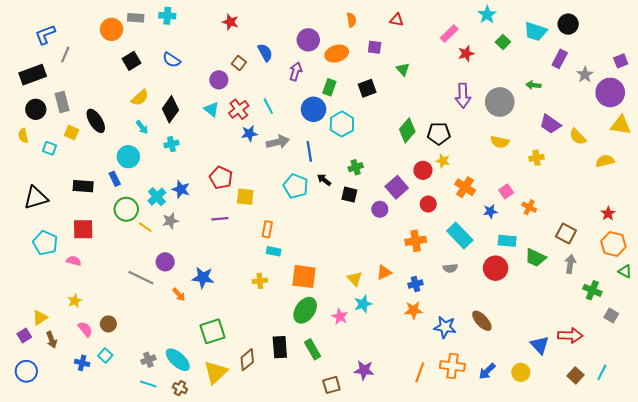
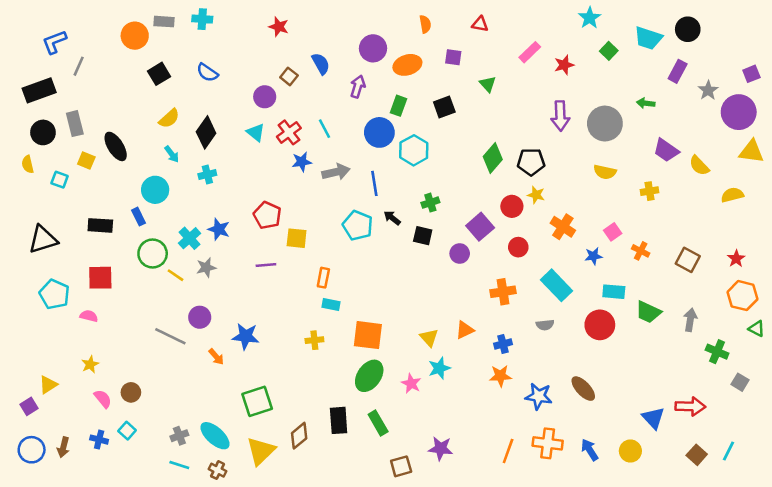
pink rectangle: (449, 34) -> (530, 52), moved
brown square: (566, 233) -> (688, 260), moved
brown arrow: (52, 340) -> (63, 447), moved, turned 35
blue arrow: (487, 371) -> (590, 450), turned 102

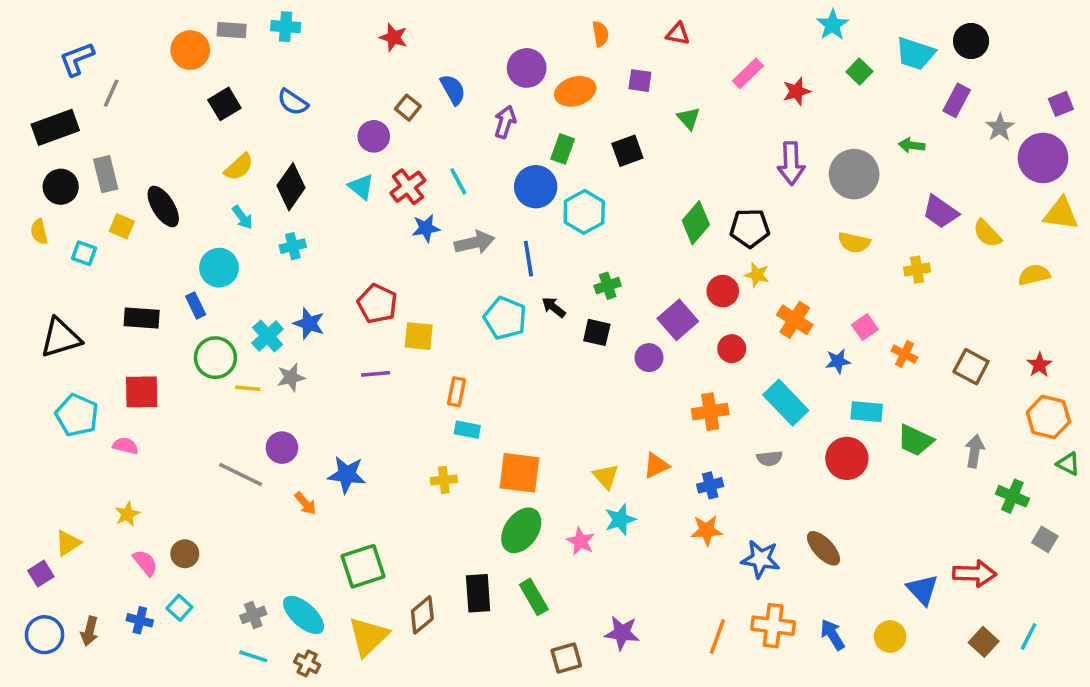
yellow line: (176, 275) -> (248, 388), turned -30

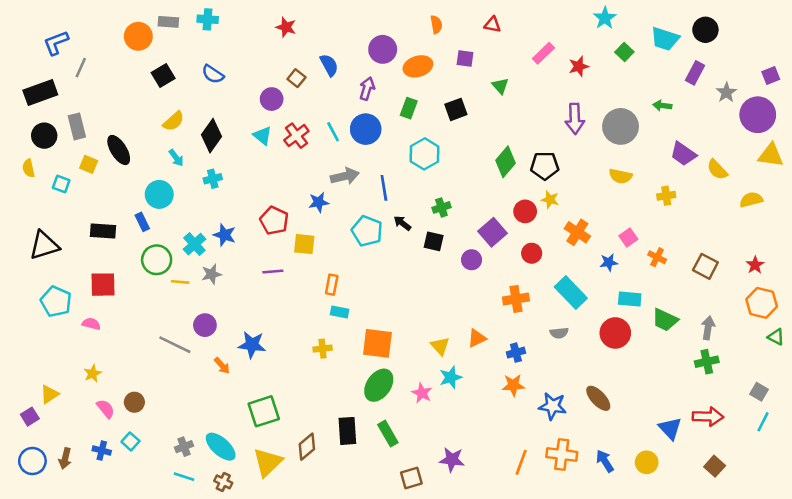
blue circle: (536, 187) -> (366, 129), moved
blue star: (426, 228) -> (319, 202), moved
green cross: (1012, 496) -> (707, 362), moved, turned -35
cyan line: (1029, 636) -> (763, 422), moved

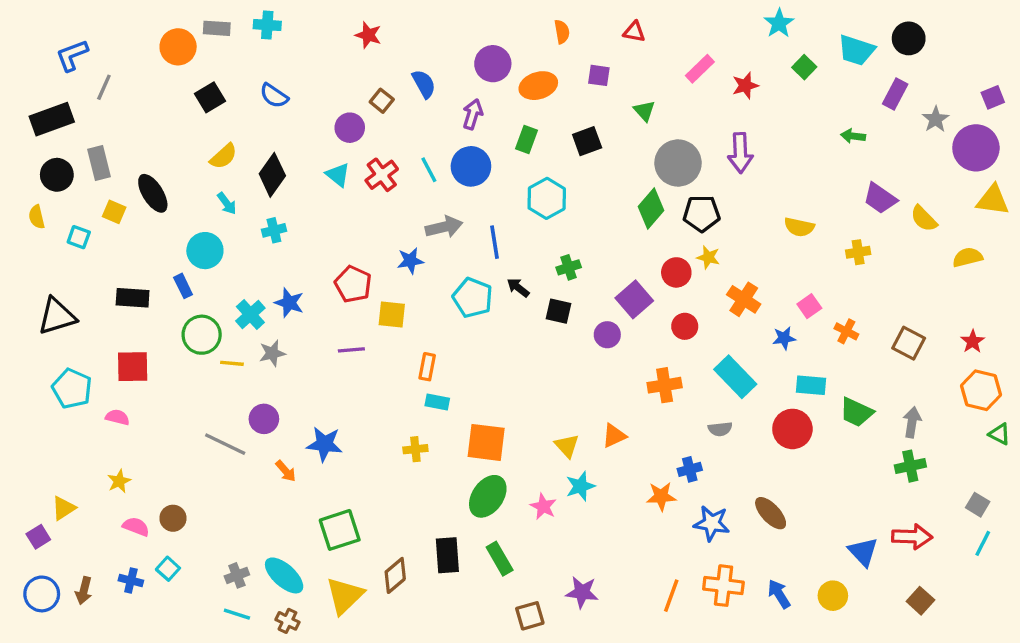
gray circle: (621, 126) -> (678, 163), moved
blue cross: (516, 353) -> (690, 469), moved
pink semicircle: (106, 409) -> (136, 527), turned -30

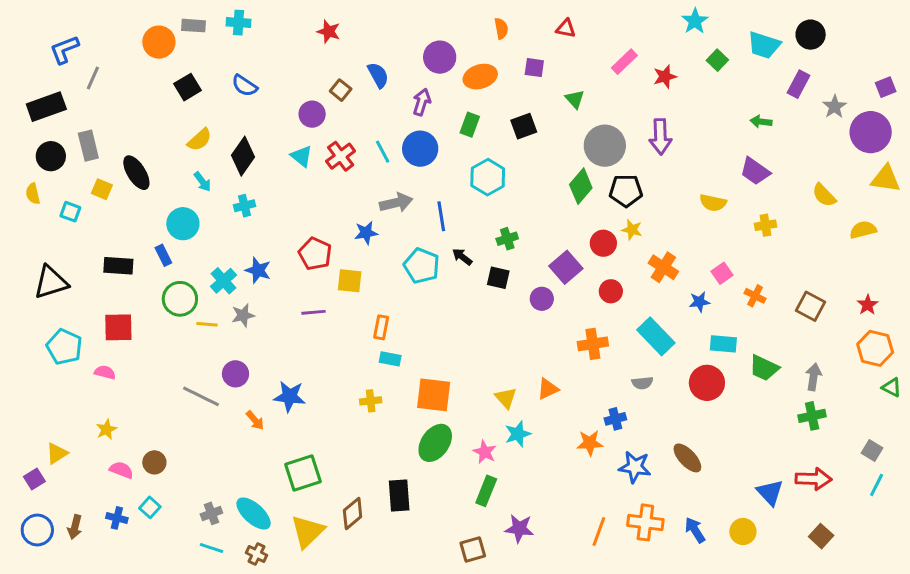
purple trapezoid: (880, 198) -> (755, 171), moved
green rectangle: (500, 559) -> (486, 491), moved, turned 52

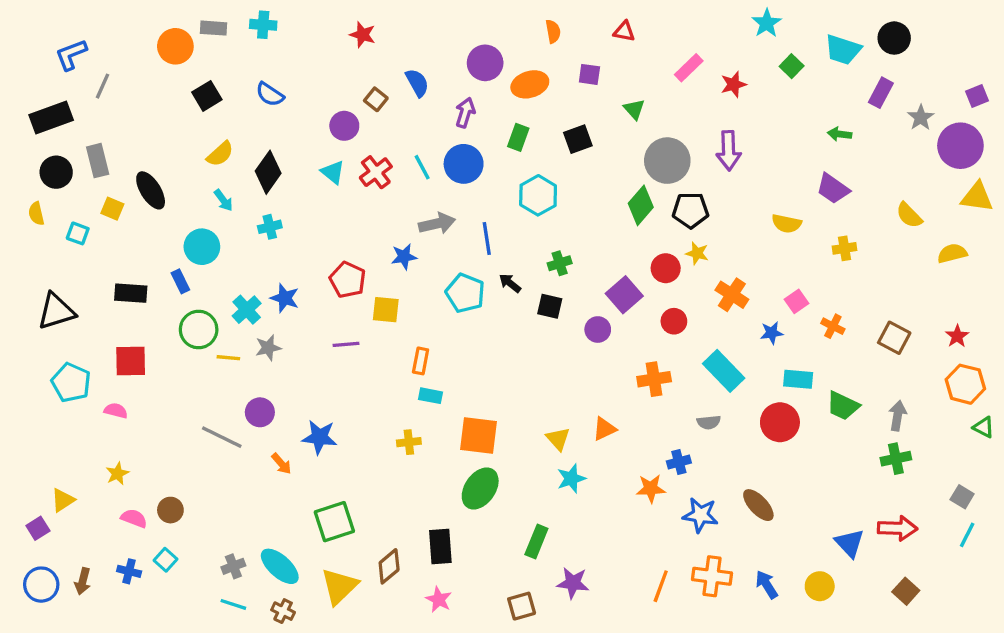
pink star: (485, 452) -> (439, 599), moved

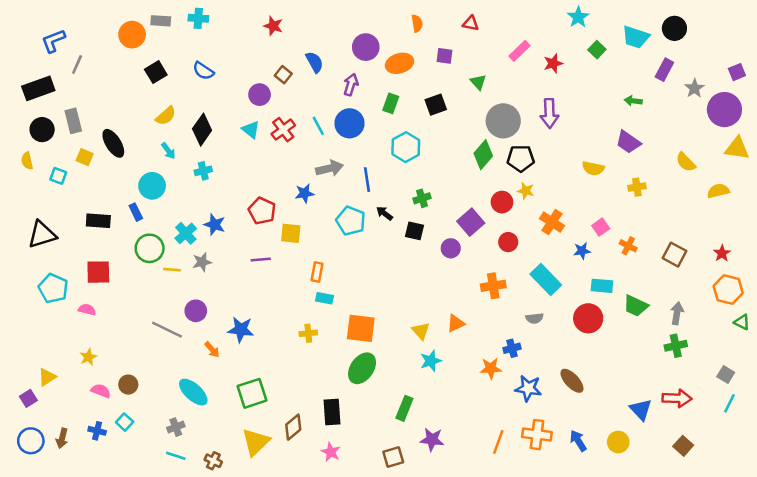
cyan ellipse: (280, 566) -> (193, 392), moved

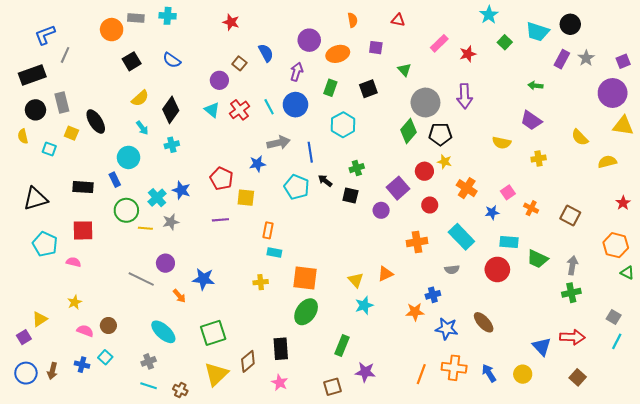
gray star: (694, 88) -> (586, 58), moved
red star: (722, 253) -> (623, 203), moved

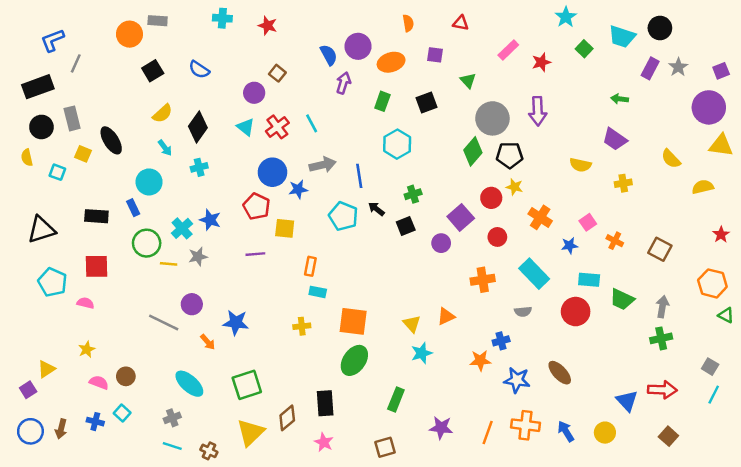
cyan cross: (168, 16) -> (222, 18), moved
blue semicircle: (266, 53) -> (329, 55), moved
blue circle: (295, 105) -> (272, 172), moved
black square: (350, 196) -> (406, 226), turned -35
purple star: (365, 372) -> (441, 428), moved

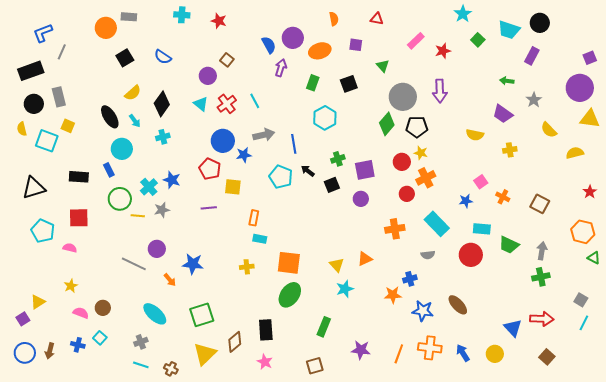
gray star: (678, 67) -> (534, 100), moved
black ellipse: (111, 140) -> (110, 117), moved
cyan square: (57, 172) -> (47, 141), size x1.6
purple square: (461, 217) -> (365, 170), moved, turned 30
orange cross: (540, 217) -> (426, 178), moved, turned 30

